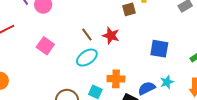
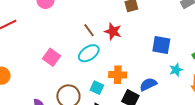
pink square: (45, 46) -> (51, 57), moved
cyan star: (167, 82) -> (176, 70), moved

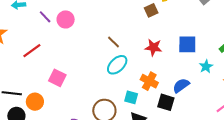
red star: (113, 31) -> (153, 47), moved
pink square: (51, 57) -> (57, 78), moved
orange cross: (118, 75) -> (149, 81), turned 36

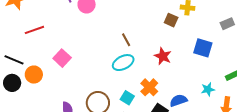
brown square: (151, 10) -> (171, 20), turned 32
blue square: (187, 44) -> (203, 48), moved
red line: (32, 51) -> (34, 30), moved

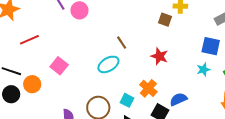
blue square: (203, 48) -> (211, 46), moved
cyan ellipse: (123, 63) -> (108, 64), moved
cyan star: (208, 89) -> (203, 70), moved

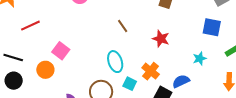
cyan ellipse: (108, 64) -> (115, 62), moved, turned -75
cyan star: (203, 70) -> (200, 58), moved
orange circle: (32, 84) -> (45, 70), moved

